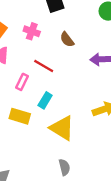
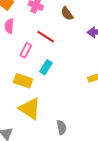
yellow triangle: (62, 128) -> (30, 109), moved

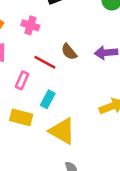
brown semicircle: (67, 14) -> (69, 52), moved
yellow triangle: (30, 109) -> (62, 131), moved

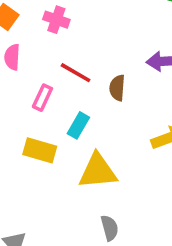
brown semicircle: (69, 52) -> (117, 88), moved, turned 42
yellow triangle: (62, 131) -> (98, 171), turned -36

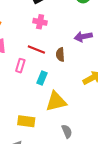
pink cross: (56, 20) -> (40, 22), moved
yellow rectangle: (40, 150) -> (26, 121), moved

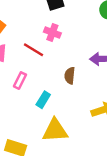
red line: (36, 49) -> (33, 50), moved

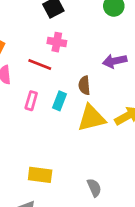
cyan rectangle: (43, 100) -> (59, 101), moved
yellow triangle: (55, 130) -> (91, 118), moved

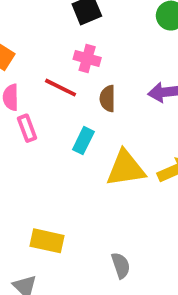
brown semicircle: (84, 85) -> (108, 98), moved
pink rectangle: (31, 101) -> (27, 128), moved, turned -42

